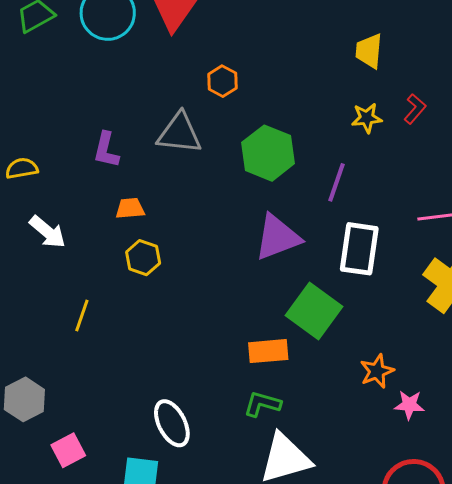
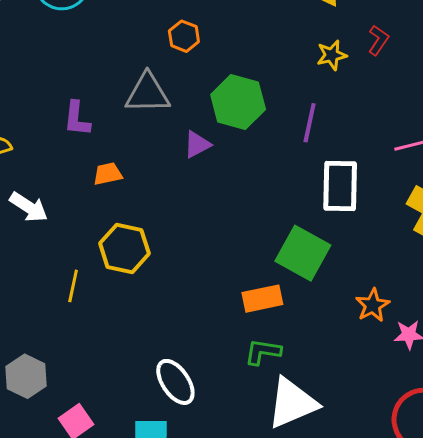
purple triangle: (277, 237) -> (197, 144), moved, size x0.6
yellow hexagon: (143, 258) -> (124, 248), moved, size x1.4

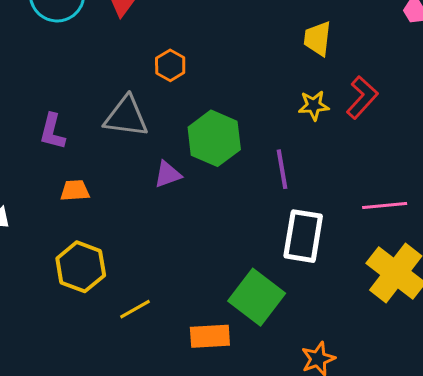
red L-shape: (378, 40) -> (362, 97), size x1.4
purple line: (310, 123) -> (282, 169), turned -30
yellow line: (73, 286) -> (135, 309), moved, turned 40

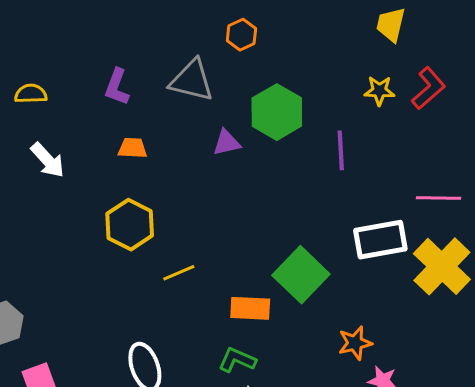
white rectangle: (303, 236) -> (380, 240), moved, turned 64

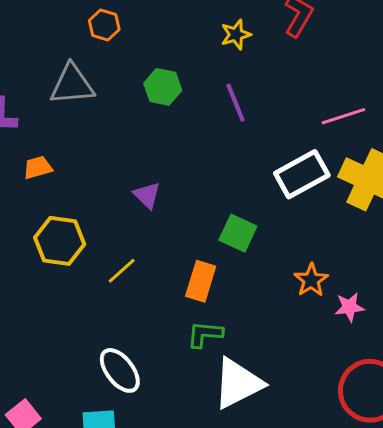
yellow star: (379, 91) -> (236, 35), moved
green hexagon: (277, 112) -> (163, 87), size x0.7
purple triangle: (227, 143) -> (147, 195), moved, turned -44
green square: (301, 275) -> (238, 233), size x0.7
orange rectangle: (250, 308) -> (201, 281), turned -57

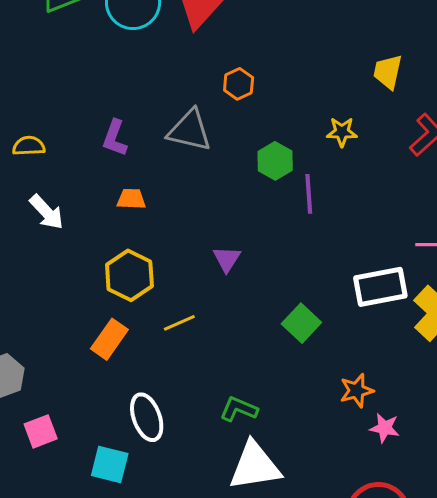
yellow star: (236, 35) -> (342, 132), moved
purple line: (235, 103) -> (309, 194), moved
orange rectangle: (201, 281) -> (109, 339), moved

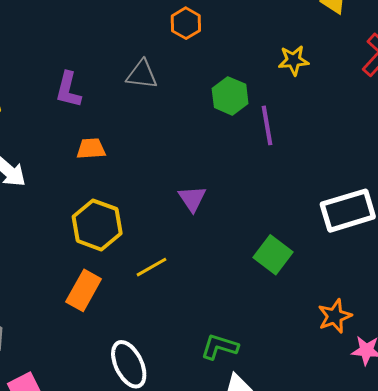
gray triangle: (190, 130) -> (142, 75), size x0.7

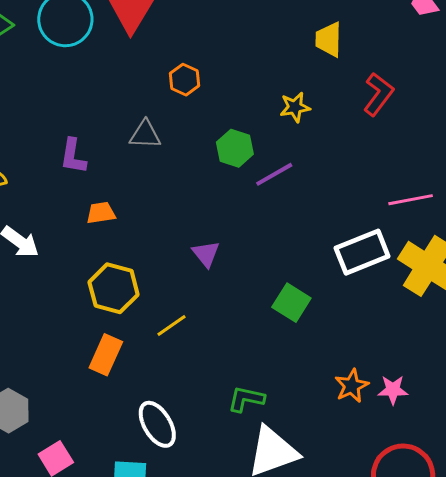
purple line: (267, 125) -> (274, 174), turned 75
orange star: (335, 316) -> (352, 386), moved

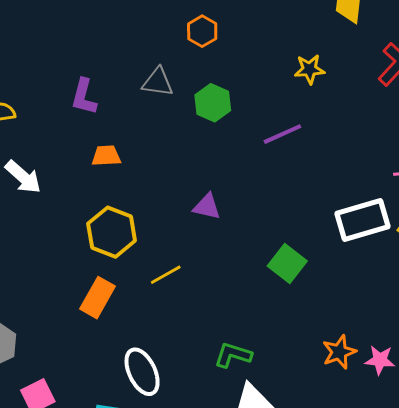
green hexagon: (235, 148) -> (213, 103), moved
purple triangle: (206, 254) -> (207, 207), turned -44

